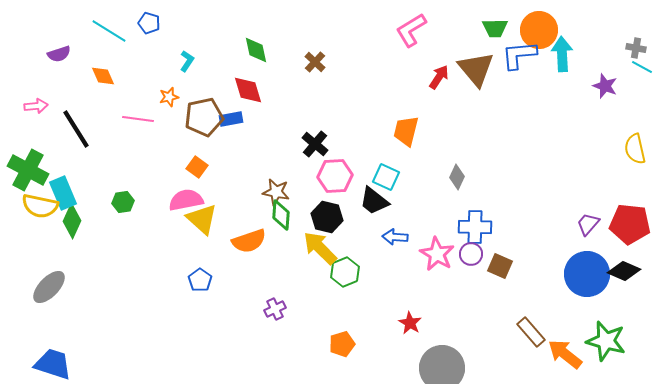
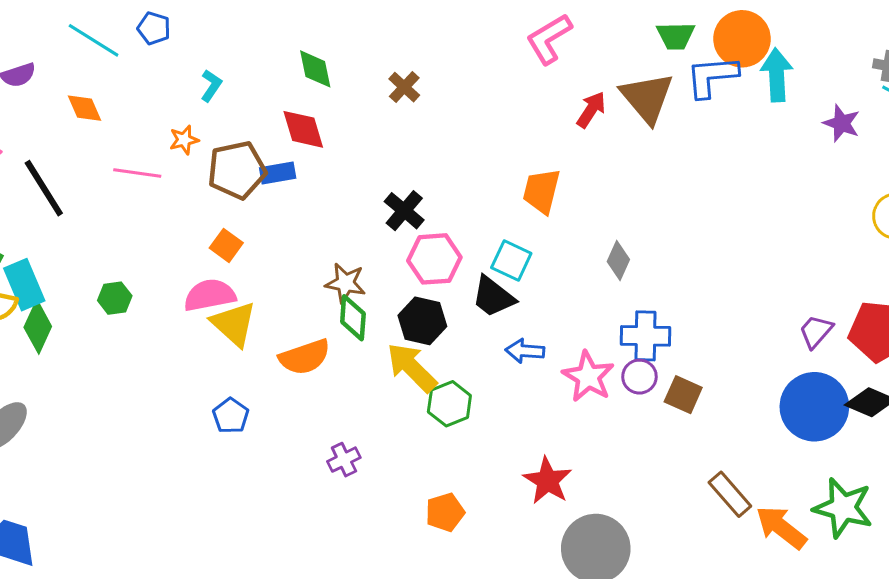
red star: (410, 323) -> (547, 481), size x1.4

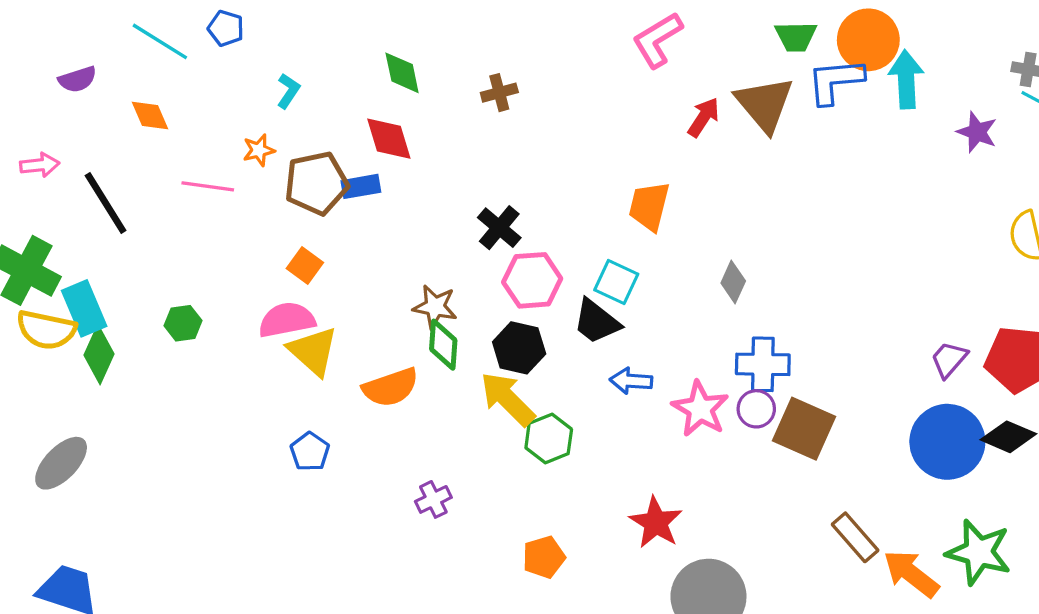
brown cross: (404, 87) -> (499, 93), turned 32
brown square: (683, 395) -> (804, 429), size x1.5

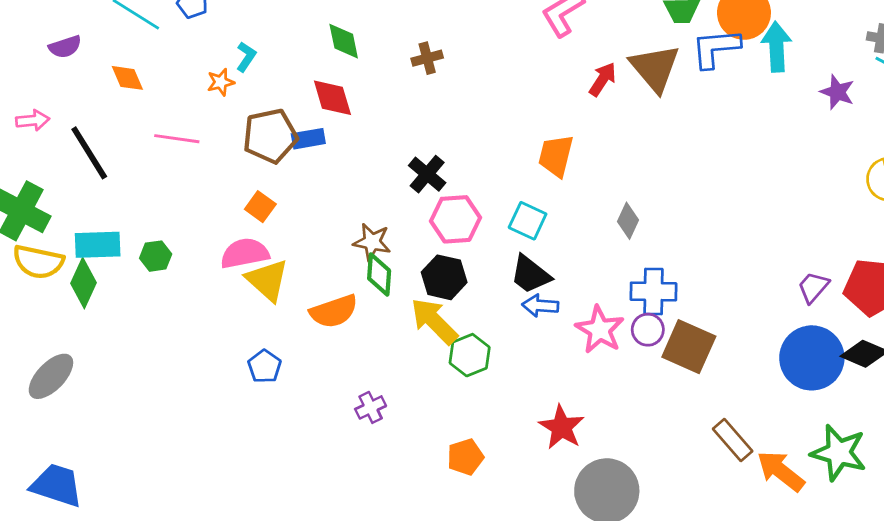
orange star: (259, 150) -> (221, 82), moved
cyan rectangle: (84, 308) -> (98, 245), moved, turned -69
black trapezoid: (596, 322) -> (530, 275), moved

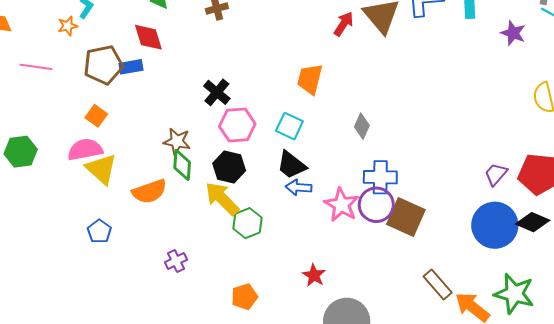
green hexagon: (156, 256) -> (21, 152), size x1.4
purple circle: (648, 330) -> (376, 205), size x1.5
red star: (562, 427) -> (314, 275), size x0.7

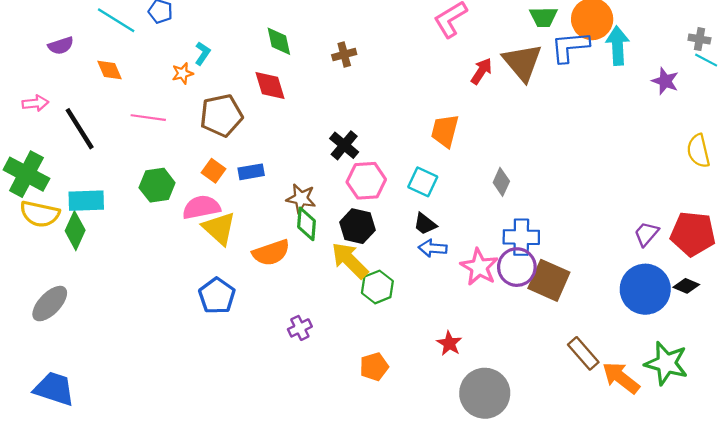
blue rectangle: (131, 67) -> (251, 172), moved
green hexagon: (21, 152) -> (157, 185), moved
black trapezoid: (291, 165) -> (425, 224), size x0.7
black diamond: (533, 222) -> (686, 286), size x0.7
blue pentagon: (99, 231) -> (217, 296), size x1.4

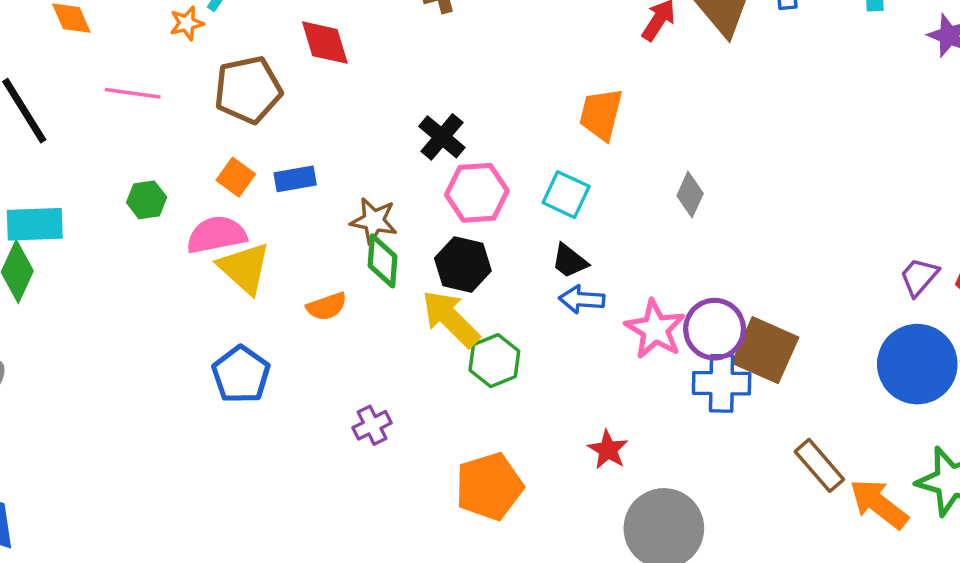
green hexagon: (157, 185) -> (147, 200), size x0.7
blue cross: (521, 237) -> (722, 383), moved
orange semicircle: (271, 253) -> (327, 306), size x0.7
orange pentagon: (374, 367) -> (489, 486), size x1.5

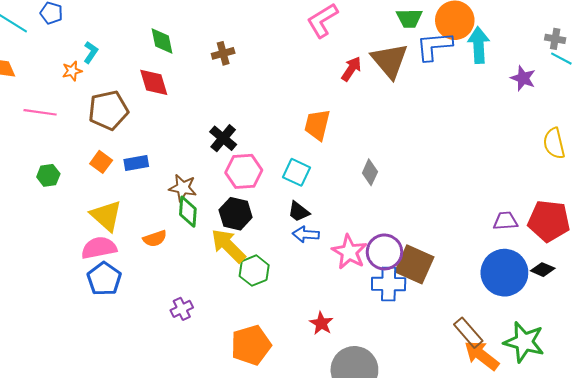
pink semicircle: (216, 235) -> (99, 248), moved
purple trapezoid: (919, 277) -> (505, 221), turned 45
brown rectangle: (819, 465) -> (468, 333), moved

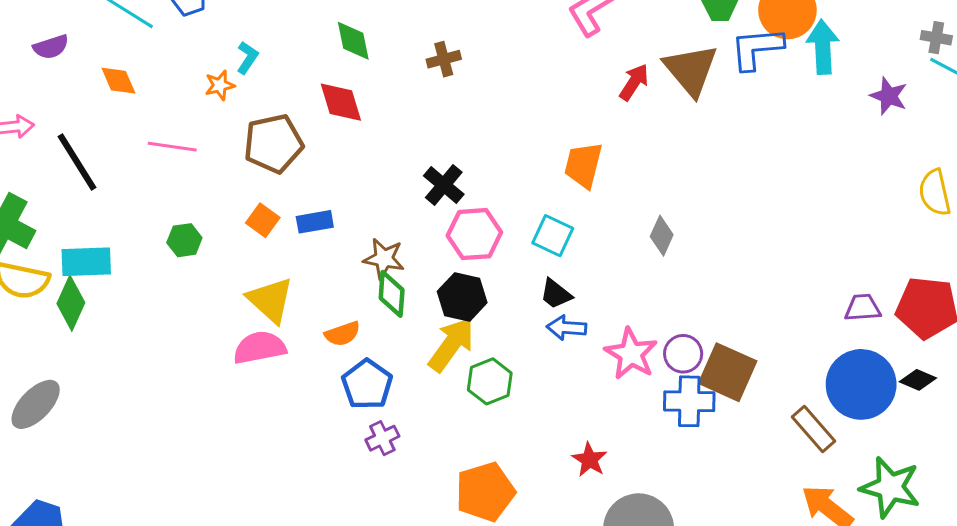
yellow arrow: (228, 246) -> (451, 345), turned 81
purple circle: (384, 252) -> (683, 354), size x0.7
blue pentagon: (104, 279) -> (367, 384), moved
brown rectangle: (468, 333) -> (814, 429), moved

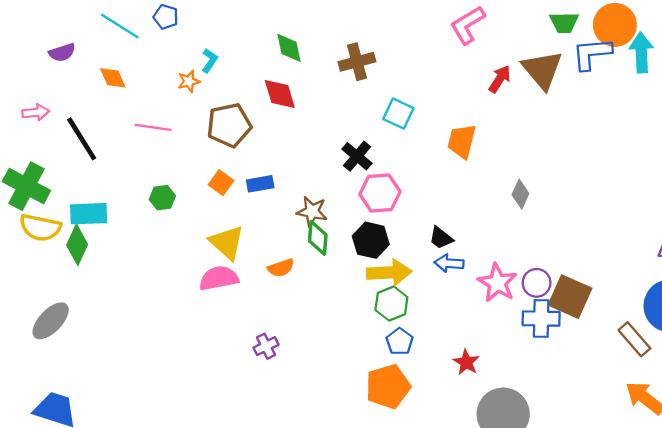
brown cross: (444, 59) -> (357, 62), size x1.4
cyan square: (553, 236) -> (398, 114), moved
yellow arrow: (451, 345) -> (389, 272), moved, turned 51
blue pentagon: (367, 384) -> (400, 342), moved, size x0.7
purple cross: (382, 438) -> (266, 346), moved

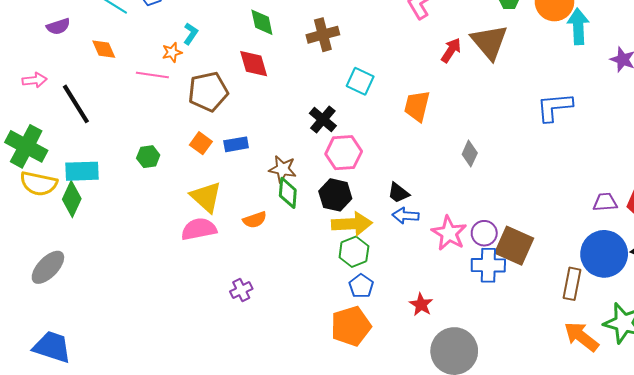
blue L-shape: (592, 54) -> (554, 107), moved
pink line: (153, 127) -> (152, 75), moved
brown rectangle: (634, 339) -> (572, 284), turned 52

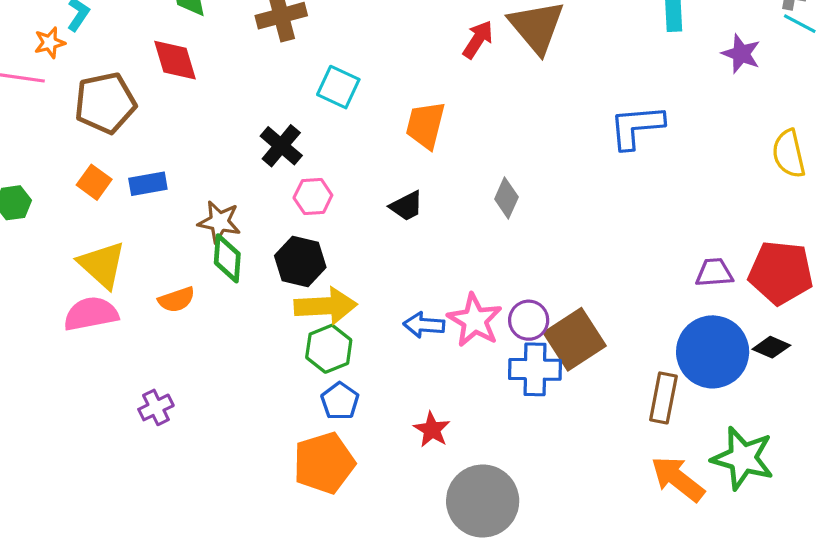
pink hexagon: (344, 153) -> (313, 196), size x0.7
black trapezoid: (398, 193) -> (407, 206), moved, turned -65
blue arrow: (406, 216) -> (424, 325), moved
brown square: (514, 246) -> (575, 339), turned 33

